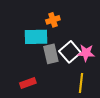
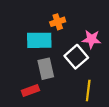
pink star: (86, 53) -> (91, 39), moved
gray rectangle: (51, 54) -> (46, 69), moved

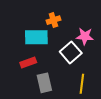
gray rectangle: (46, 69) -> (44, 83), moved
red rectangle: (30, 90) -> (28, 63), moved

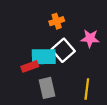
cyan rectangle: (36, 37) -> (44, 57), moved
white square: (71, 52) -> (63, 50), moved

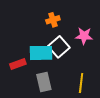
red rectangle: (30, 66) -> (18, 64), moved

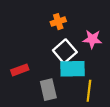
cyan rectangle: (41, 53) -> (73, 69), moved

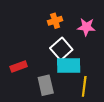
pink star: (92, 39) -> (86, 27), moved

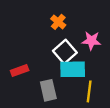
orange cross: (55, 21) -> (58, 22), turned -32
pink star: (86, 27) -> (91, 41), moved

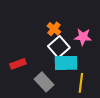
orange cross: (58, 22) -> (54, 29), moved
gray rectangle: (48, 90) -> (44, 82), turned -30

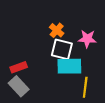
white square: (59, 47) -> (62, 49), turned -35
gray rectangle: (44, 82) -> (19, 86), moved

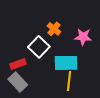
white square: (62, 49) -> (39, 47), moved, turned 30
yellow line: (85, 87) -> (69, 81), moved

